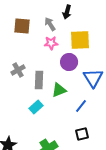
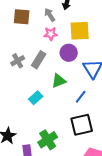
gray rectangle: (39, 80) -> (39, 60), moved, turned 30
black square: (82, 134) -> (82, 125), size x1.6

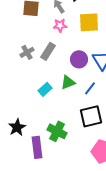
purple circle: (69, 53) -> (79, 59), moved
green triangle: (59, 81) -> (68, 82), moved
green cross: (48, 140) -> (57, 131), turned -30

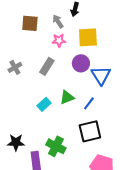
gray cross: (27, 52) -> (15, 67), moved
purple circle: (79, 59) -> (81, 63), moved
black star: (17, 127) -> (16, 142), turned 30

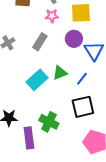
cyan rectangle: (44, 104) -> (37, 80), size x1.5

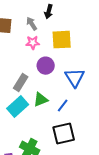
purple circle: (74, 39) -> (46, 66), moved
gray rectangle: (40, 42) -> (21, 83), moved

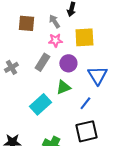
gray rectangle: (21, 83) -> (42, 62), moved
green triangle: (41, 100) -> (63, 87), moved

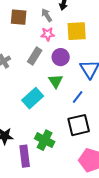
green triangle: (63, 87) -> (56, 81), turned -42

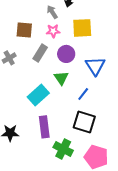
brown square: (19, 17) -> (24, 30), moved
black square: (79, 125) -> (84, 122), turned 30
green cross: (45, 140) -> (63, 149), moved
purple rectangle: (25, 156) -> (44, 127), moved

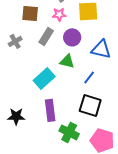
blue triangle: (95, 66) -> (101, 49), turned -45
green triangle: (61, 78) -> (67, 61), turned -42

